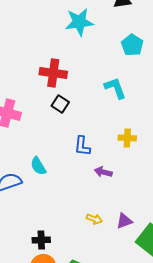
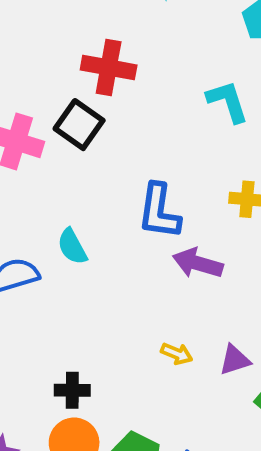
black square: (60, 104) -> (79, 125), moved, size x1.4
blue L-shape: (82, 146) -> (159, 211), size x1.4
purple arrow: (103, 172) -> (198, 263), size x1.4

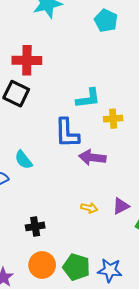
cyan L-shape: (228, 101) -> (88, 98), moved, turned 110
black cross: (72, 390) -> (35, 226), moved

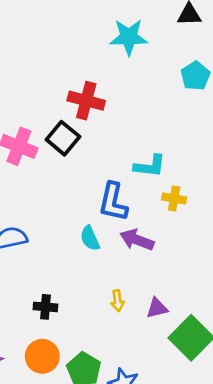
cyan semicircle: (23, 160) -> (90, 238), moved
yellow arrow: (89, 208) -> (117, 301), turned 56

